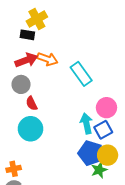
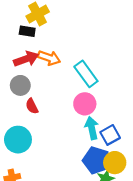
pink circle: (106, 108) -> (85, 104), moved
cyan circle: (31, 129) -> (18, 140), moved

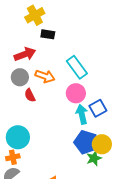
black rectangle: (27, 31) -> (48, 34), moved
orange arrow: (49, 58) -> (45, 76), moved
blue square: (110, 135) -> (98, 108), moved
cyan circle: (18, 140) -> (18, 137), moved

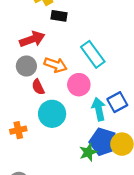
pink circle: (76, 93) -> (79, 85), moved
cyan circle: (18, 137) -> (52, 114), moved
orange cross: (13, 157) -> (18, 130), moved
green star: (94, 158) -> (88, 152), moved

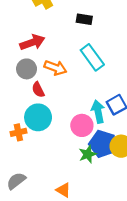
black rectangle: (59, 16) -> (84, 19), moved
pink circle: (79, 85) -> (82, 125), moved
cyan circle: (52, 114) -> (38, 117), moved

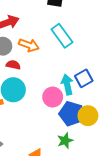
red semicircle: (38, 90) -> (13, 65), turned 128
green star: (88, 154) -> (65, 141), moved

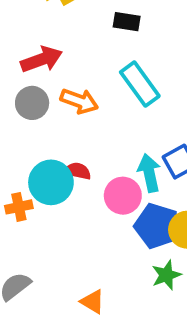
red semicircle: (13, 65) -> (77, 171), moved
green star: (65, 141) -> (166, 275), moved

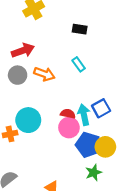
black rectangle: (127, 22) -> (80, 29), moved
cyan rectangle: (140, 84) -> (79, 64), size x0.6
red semicircle: (77, 171) -> (68, 114), moved

